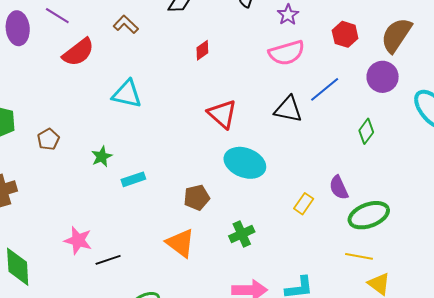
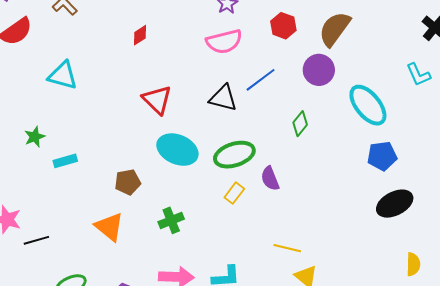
green ellipse: (369, 215) -> (234, 155), moved

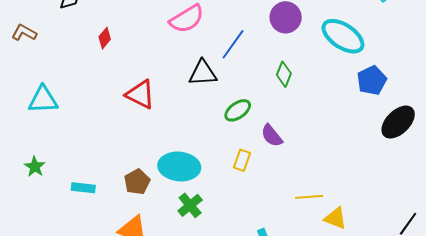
cyan ellipse: (177, 150) -> (179, 167), moved
green ellipse: (234, 155) -> (238, 110), moved, size x0.7
cyan rectangle: (65, 161) -> (83, 188), moved, turned 40

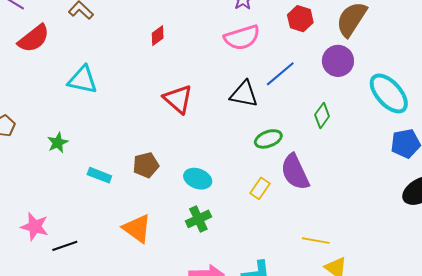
purple semicircle: (272, 136) -> (295, 172), size x1.5
cyan ellipse: (179, 167) -> (198, 179), size x0.7
brown pentagon: (137, 182) -> (146, 165), moved

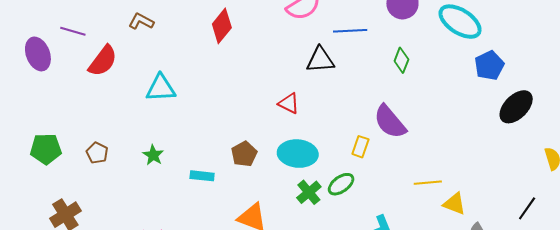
red diamond: (158, 36) -> (222, 26), size x1.6
blue line: (280, 74) -> (350, 31), turned 52
red triangle: (178, 99) -> (289, 103), moved, size x0.7
green ellipse: (268, 139) -> (341, 184), moved
cyan ellipse: (198, 179) -> (298, 154), size x1.4

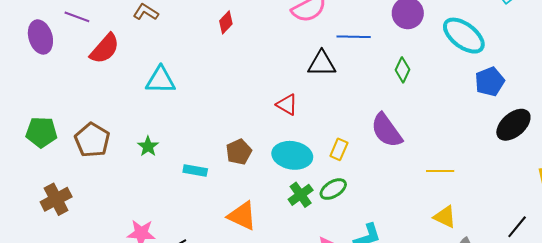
red diamond: (222, 26) -> (226, 22), size x0.7
yellow rectangle: (360, 147) -> (339, 149), moved
brown pentagon: (97, 153) -> (92, 140), size x1.6
yellow line: (428, 183) -> (440, 171), moved

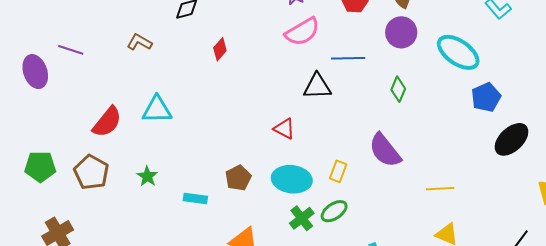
red semicircle: (105, 49) -> (107, 122), moved

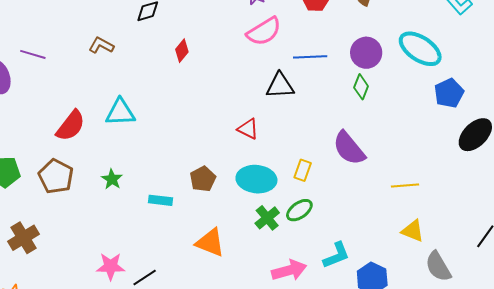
purple circle: (401, 32) -> (366, 53), moved

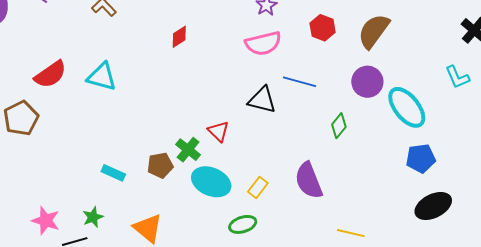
purple circle: (366, 53) -> (367, 82), moved
green star: (112, 179) -> (93, 217), moved
green cross: (267, 218) -> (188, 150), moved, turned -30

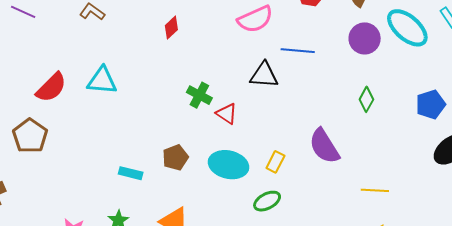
cyan ellipse: (407, 107) -> (407, 28), moved
green diamond: (339, 126) -> (366, 99), moved
green cross: (188, 150) -> (199, 95), moved

